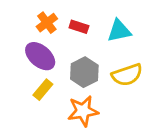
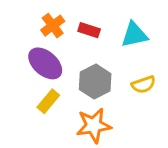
yellow semicircle: (127, 75) -> (143, 85), size x0.7

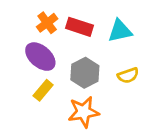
red rectangle: (89, 30) -> (79, 27), size x1.4

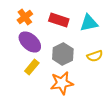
orange cross: (47, 23) -> (25, 17), moved

